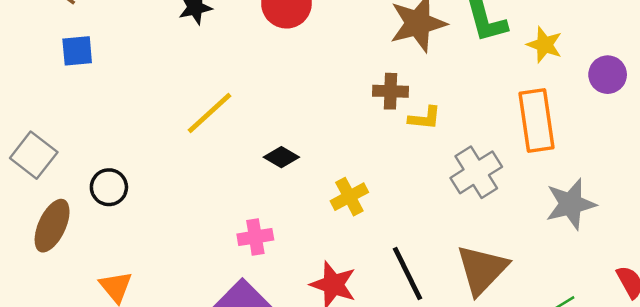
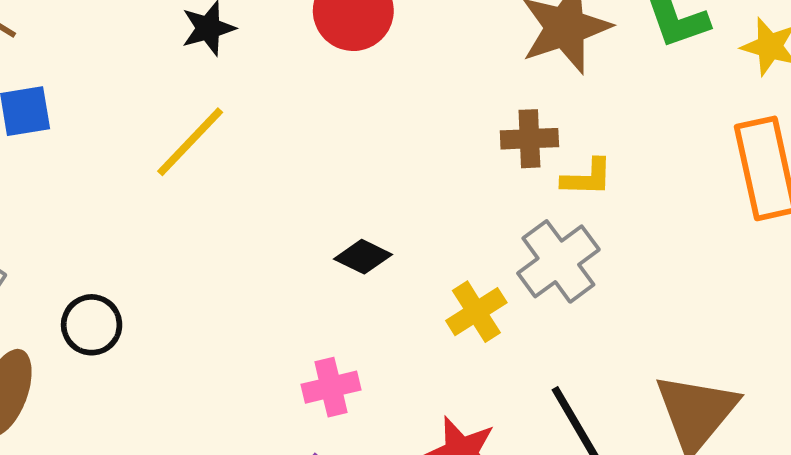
yellow line: (209, 113) -> (190, 142), moved
gray cross: (476, 172) -> (558, 261), moved

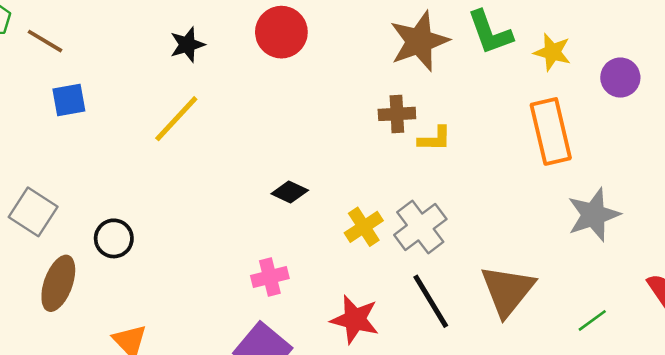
gray cross: (558, 261) -> (420, 227), moved

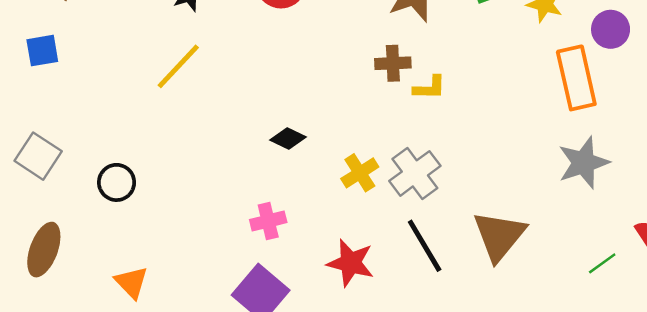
blue square: (69, 100) -> (42, 51), moved
orange rectangle: (551, 131) -> (576, 78), moved
brown ellipse: (58, 283) -> (44, 250), moved
green line: (592, 320) -> (602, 263), moved

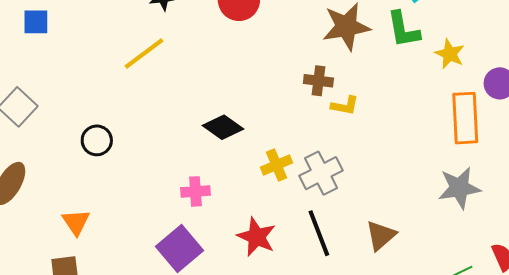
black diamond: (288, 138) -> (223, 127), size x1.4
black circle: (117, 182) -> (97, 140), moved
brown triangle: (499, 236) -> (381, 235), size x0.7

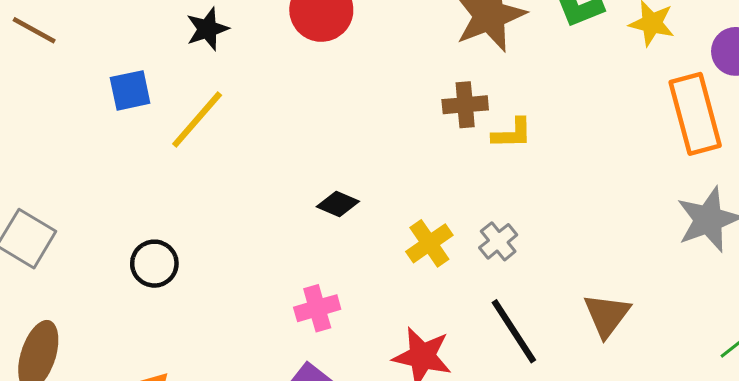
blue square: (36, 22) -> (130, 90), moved
black diamond: (223, 127) -> (338, 204), size x0.7
gray cross: (321, 173) -> (498, 241), size x0.6

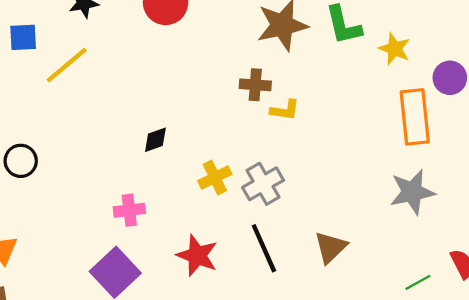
black diamond: (338, 204) -> (155, 140), turned -52
gray cross: (498, 241) -> (263, 184), size x1.5

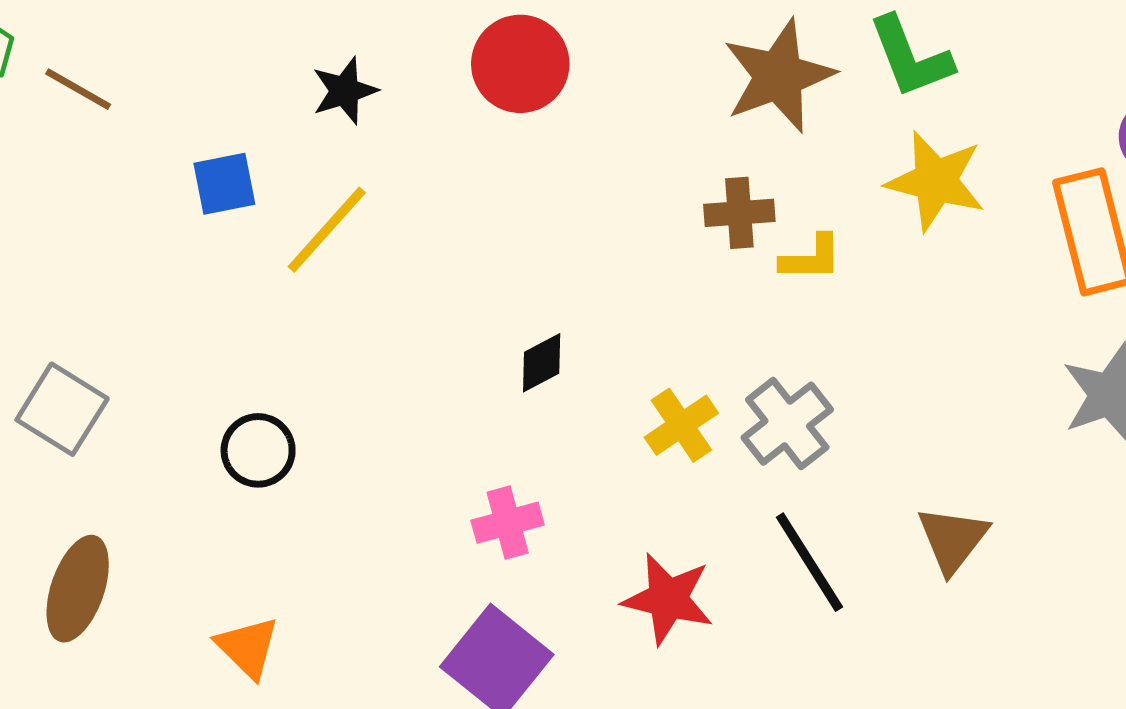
yellow star: (395, 49) -> (936, 181), moved, size x1.4

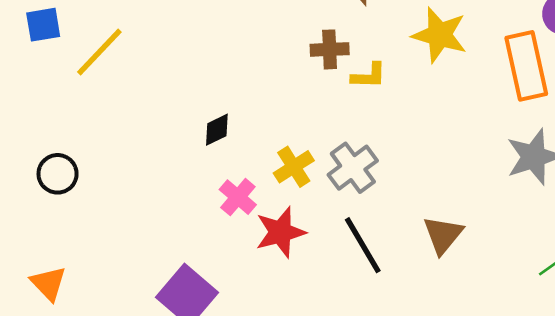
pink cross: (508, 523) -> (238, 197), moved, turned -36
red star: (668, 599) -> (280, 232), moved, turned -30

